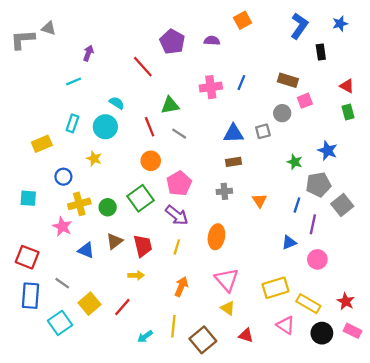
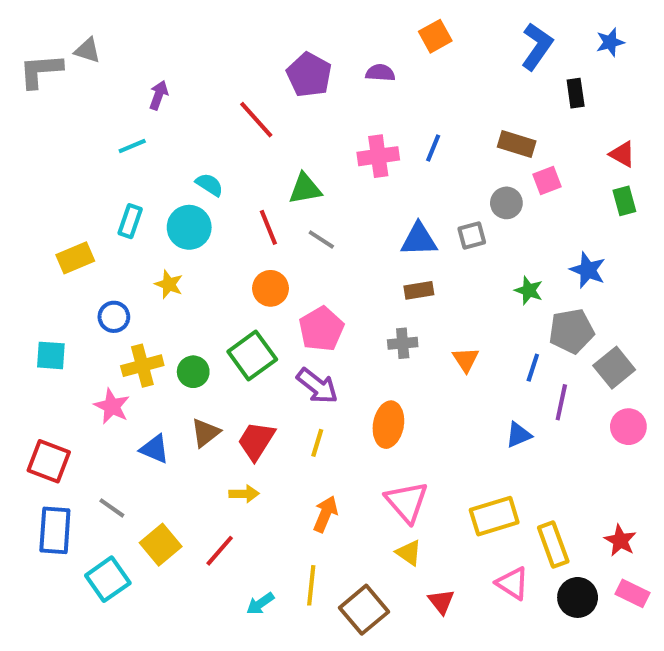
red trapezoid: (143, 246) -> (256, 441), turned -135
pink circle: (317, 259) -> (628, 427), moved
yellow rectangle: (308, 304) -> (553, 545), turned 40
red triangle: (246, 335) -> (441, 602), turned 35

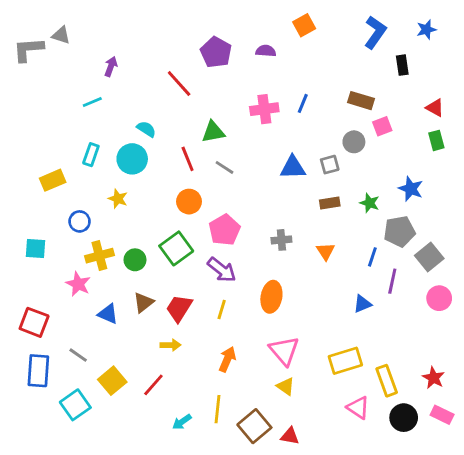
brown rectangle: (419, 290) -> (330, 203), moved
red triangle: (441, 602) -> (290, 436), moved, turned -42

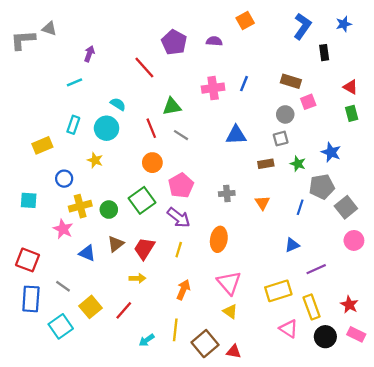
gray square: (330, 165) -> (281, 139), moved
purple line: (392, 281) -> (316, 269), moved, turned 54

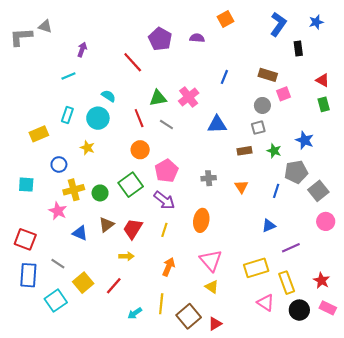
pink cross: (213, 88) -> (189, 97), moved, turned -30
red triangle: (234, 352) -> (215, 324), turned -40

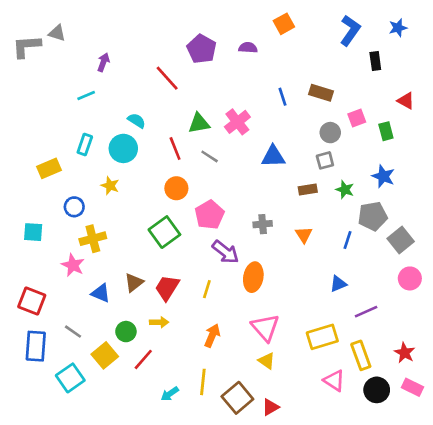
brown rectangle: (268, 75) -> (321, 93), moved
blue line: (224, 77) -> (282, 97), turned -40
green rectangle: (324, 104) -> (386, 131), moved
green circle: (100, 193) -> (126, 332), moved
purple arrow: (164, 200) -> (225, 252), moved

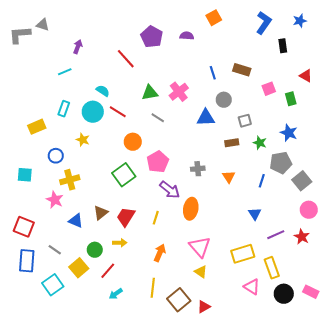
gray circle: (330, 133) -> (224, 100), moved
red line: (175, 148) -> (118, 112), moved, turned -36
blue triangle: (338, 284) -> (255, 214), turned -40
red star: (405, 353) -> (302, 237), moved
cyan arrow: (170, 394) -> (116, 294), moved

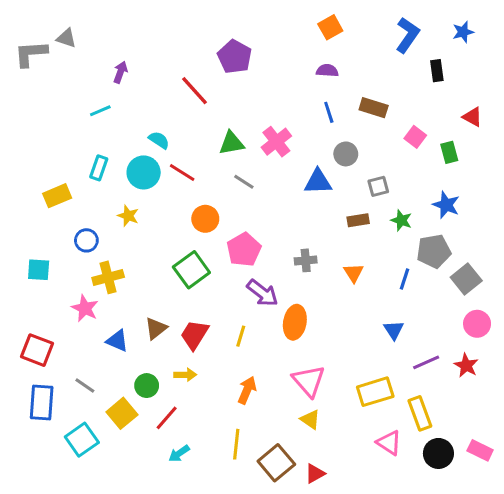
purple semicircle: (187, 36) -> (327, 71), moved
pink square: (269, 89) -> (415, 137), turned -32

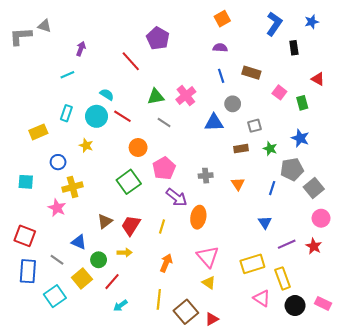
blue triangle: (117, 341) -> (79, 242), moved

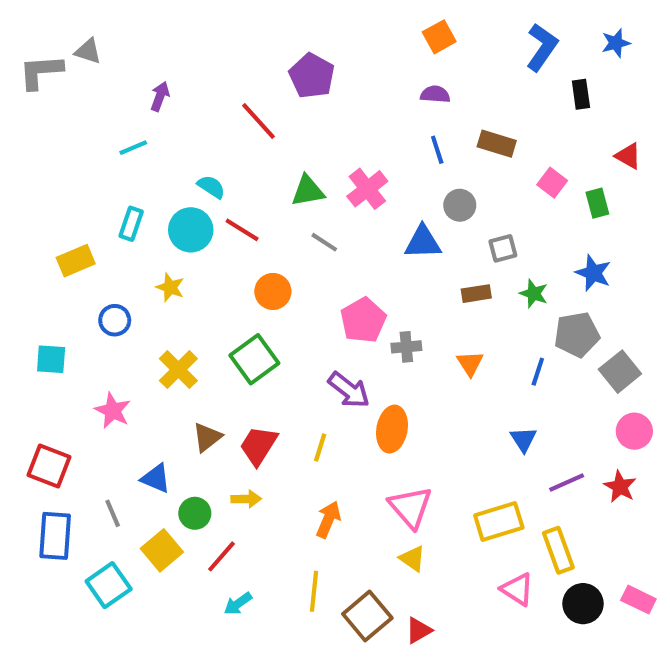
pink pentagon: (164, 168) -> (363, 320), moved
yellow cross: (73, 187) -> (178, 370), moved, turned -30
gray line: (57, 260) -> (113, 513), turned 32

